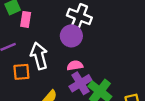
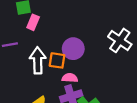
white cross: (79, 16) -> (120, 40), moved
orange square: (21, 72) -> (57, 60), moved

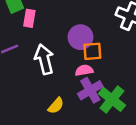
orange square: (57, 60) -> (92, 51), moved

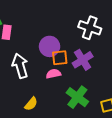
purple cross: (90, 90) -> (83, 60), moved

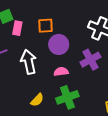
orange square: (60, 58) -> (46, 26), moved
green cross: (77, 97) -> (67, 97), moved, turned 30

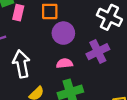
white arrow: (29, 62) -> (21, 64), moved

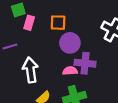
purple cross: (98, 52) -> (85, 63), moved, turned 30

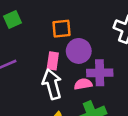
pink rectangle: (29, 23) -> (53, 61), moved
white arrow: (30, 70) -> (52, 84), moved

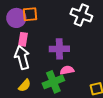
purple circle: (79, 51) -> (16, 18), moved
pink semicircle: (83, 84) -> (67, 70), moved

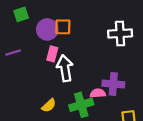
white cross: (81, 15) -> (120, 33), turned -30
purple cross: (59, 49) -> (113, 84), moved
white arrow: (22, 58) -> (65, 68), moved

